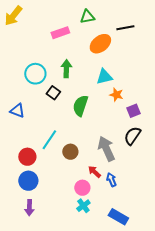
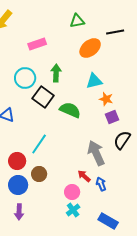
pink rectangle: (60, 33) -> (37, 44), moved
black square: (53, 93) -> (43, 97), size x1.5
green semicircle: (80, 106) -> (70, 110), turned 95
purple square: (133, 111) -> (112, 117), moved
brown circle: (70, 152) -> (39, 174), moved

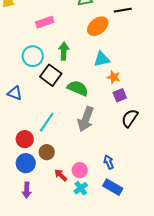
gray arrow: (96, 153) -> (86, 119), moved, turned -135
red arrow: (84, 176) -> (61, 175), moved
blue rectangle: (108, 221) -> (113, 187), moved

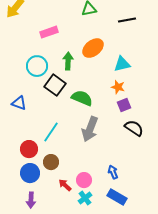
orange ellipse: (98, 26) -> (93, 48), moved
cyan triangle: (102, 59) -> (122, 64), moved
black semicircle: (130, 118) -> (134, 128), turned 90

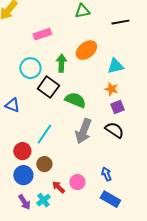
black semicircle: (134, 128) -> (114, 130), moved
cyan cross: (85, 198) -> (43, 200), moved
purple arrow: (31, 200) -> (24, 202), turned -35

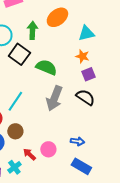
blue arrow: (106, 174) -> (77, 141), turned 120

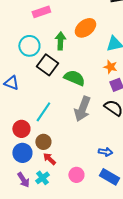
pink circle: (48, 149) -> (76, 175), moved
red arrow: (29, 154) -> (49, 159), moved

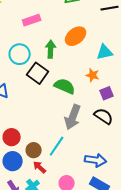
orange star: (110, 67) -> (93, 75), moved
cyan line: (43, 112) -> (57, 146), moved
blue arrow: (105, 152) -> (96, 160), size x1.5

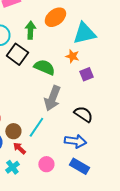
cyan triangle: (105, 52) -> (84, 33), size x1.4
black semicircle: (104, 116) -> (83, 114), moved

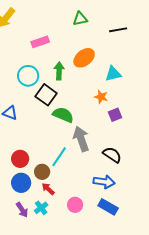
cyan triangle: (84, 33) -> (113, 74), size x0.7
green semicircle: (44, 67) -> (63, 115), moved
gray arrow: (52, 98) -> (81, 139), turned 140
cyan line: (36, 127) -> (59, 157), moved

